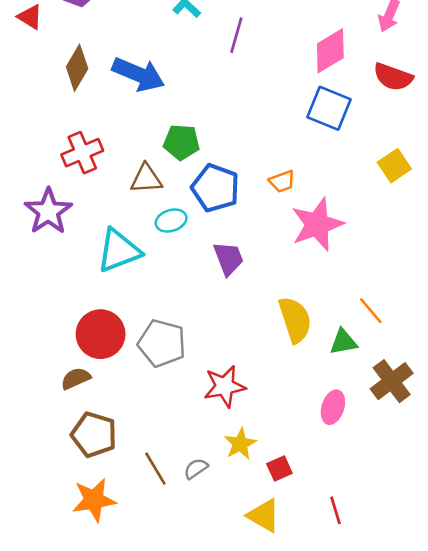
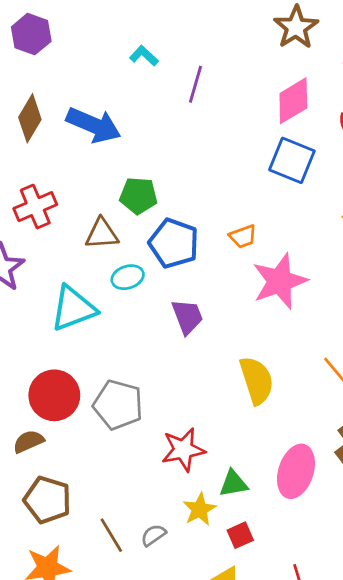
green triangle: (343, 342) -> (234, 484), moved
pink ellipse: (333, 407) -> (296, 471), size x1.5

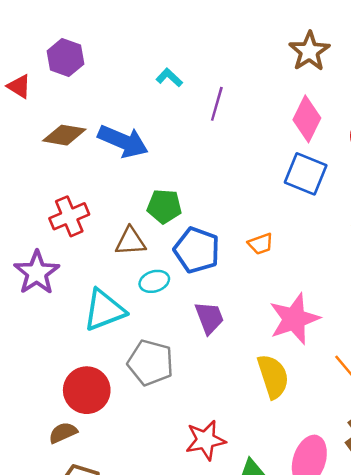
pink diamond: (293, 101) -> (307, 119), turned -33
brown diamond: (30, 118) -> (64, 135), turned 69
pink star: (280, 281) -> (294, 319), moved
gray pentagon: (118, 405) -> (151, 363), moved

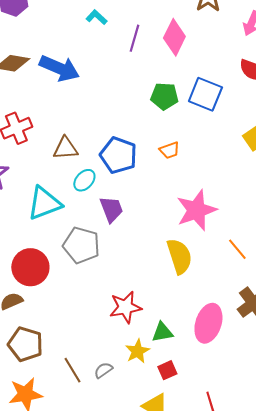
pink diamond: (307, 119) -> (174, 37), moved
green pentagon: (164, 206) -> (164, 96), moved
cyan ellipse: (154, 281) -> (84, 180), turned -30
purple trapezoid: (209, 318) -> (111, 209), moved

